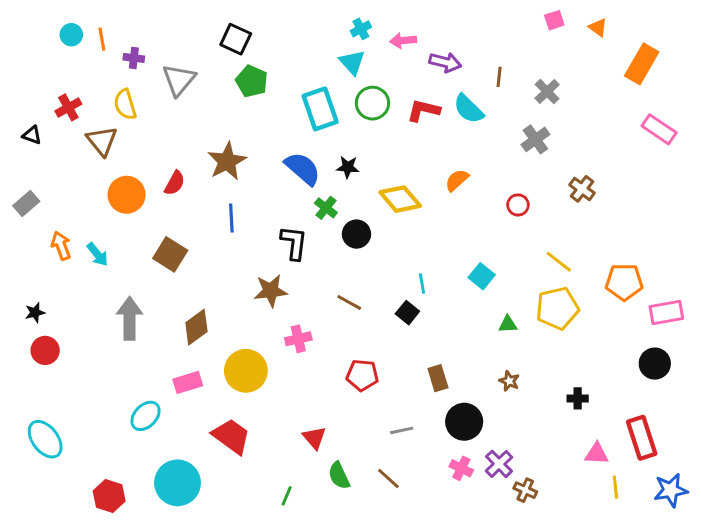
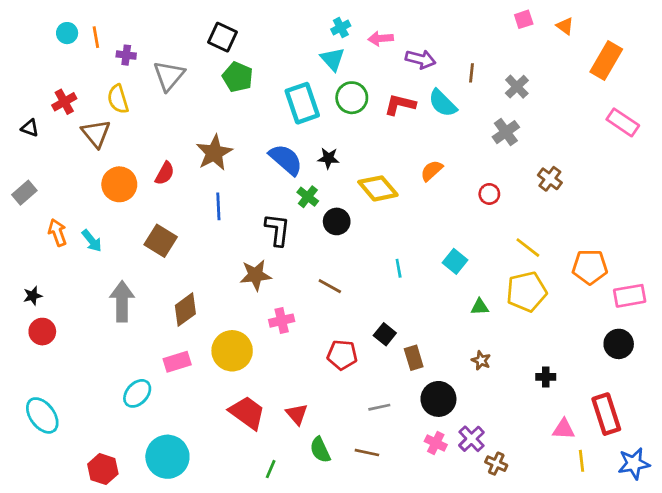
black square: (407, 313) -> (385, 334), moved
red trapezoid: (231, 436) -> (247, 413), moved
brown line: (388, 478) -> (367, 453), turned -30

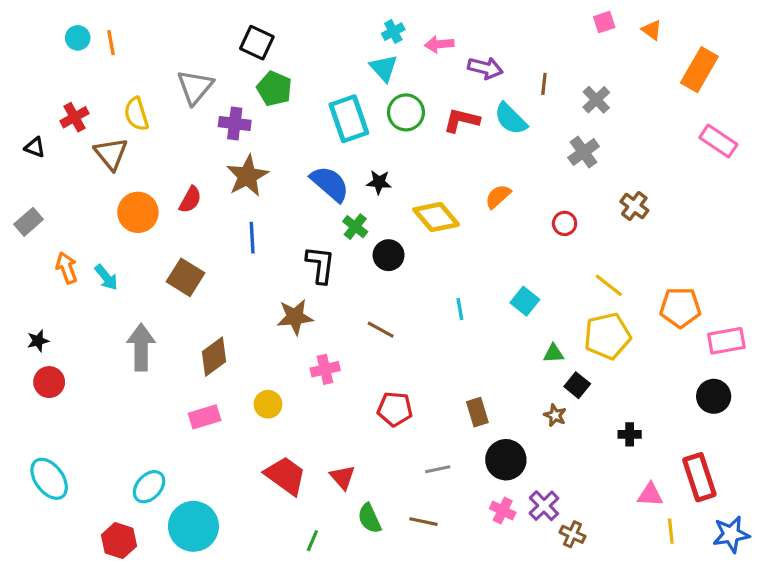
purple cross: (126, 55) -> (235, 124), moved, size x1.4
black square: (385, 334) -> (577, 385), moved
yellow circle: (232, 351) -> (268, 404), size x0.6
cyan ellipse: (137, 393) -> (149, 487), moved

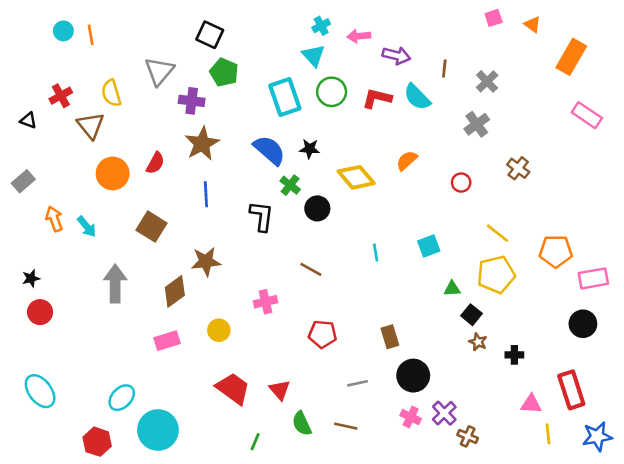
cyan square: (525, 301) -> (429, 246), turned 30
brown star: (295, 317) -> (206, 262), moved
brown star: (555, 415) -> (478, 342), moved

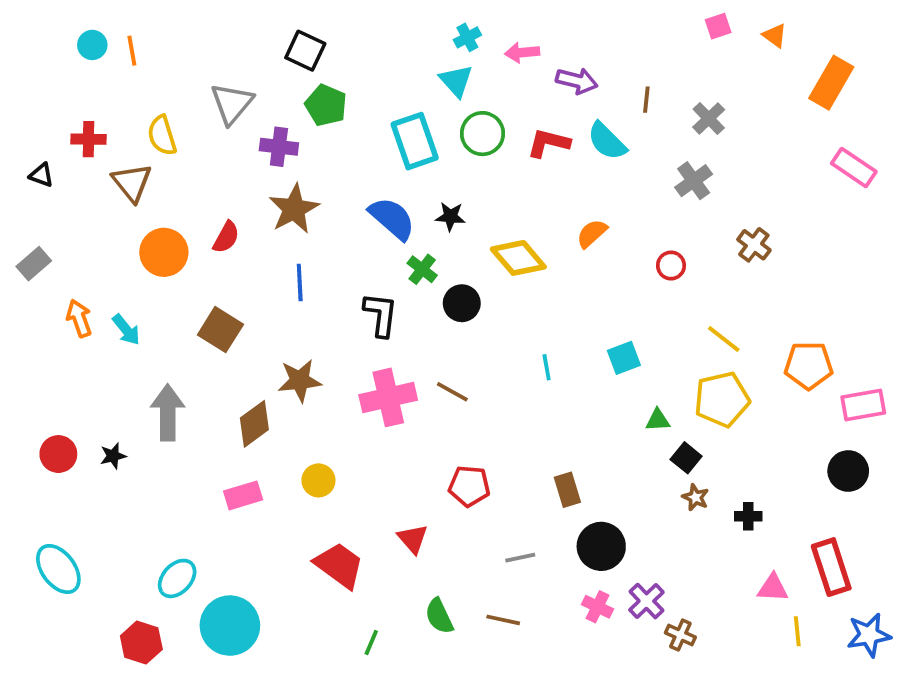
red cross: (61, 96) -> (89, 139), turned 30
black star: (31, 278) -> (113, 456), moved
pink cross: (265, 302) -> (388, 397), moved, size x1.6
red triangle: (280, 390) -> (413, 539), moved

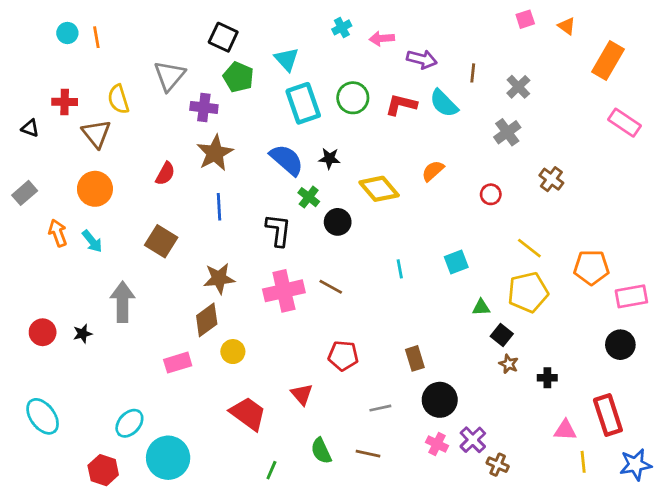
cyan triangle: (456, 81) -> (287, 59), moved
orange circle: (164, 252) -> (95, 189), moved
brown diamond: (254, 424) -> (207, 320), moved

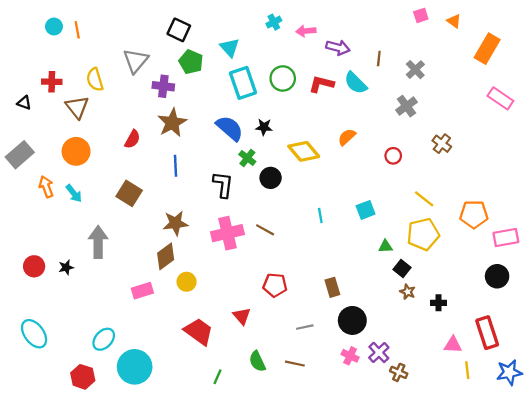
gray rectangle: (25, 193) -> (20, 155), size x1.4

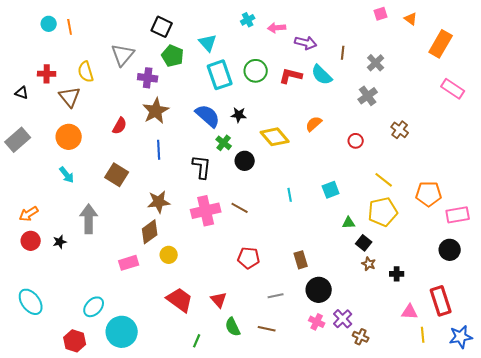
orange arrow: (46, 187) -> (29, 214), moved, turned -102
red triangle: (242, 316) -> (219, 300), moved

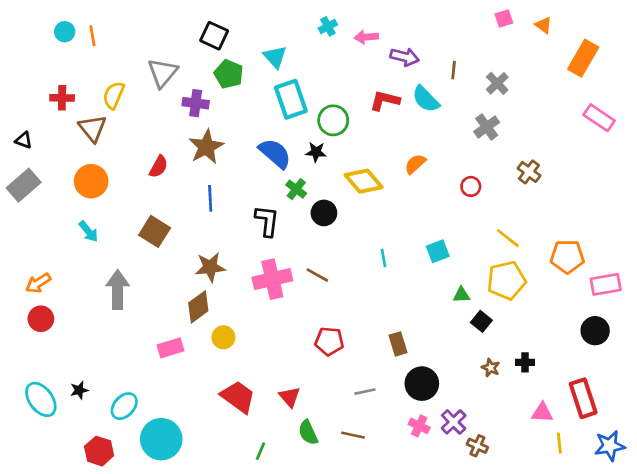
green circle: (256, 71) -> (333, 120), moved
yellow semicircle: (86, 72) -> (114, 95), turned 40
black triangle: (22, 93) -> (24, 140), moved
black star: (60, 242) -> (79, 390), moved
brown star: (369, 264) -> (491, 368), moved

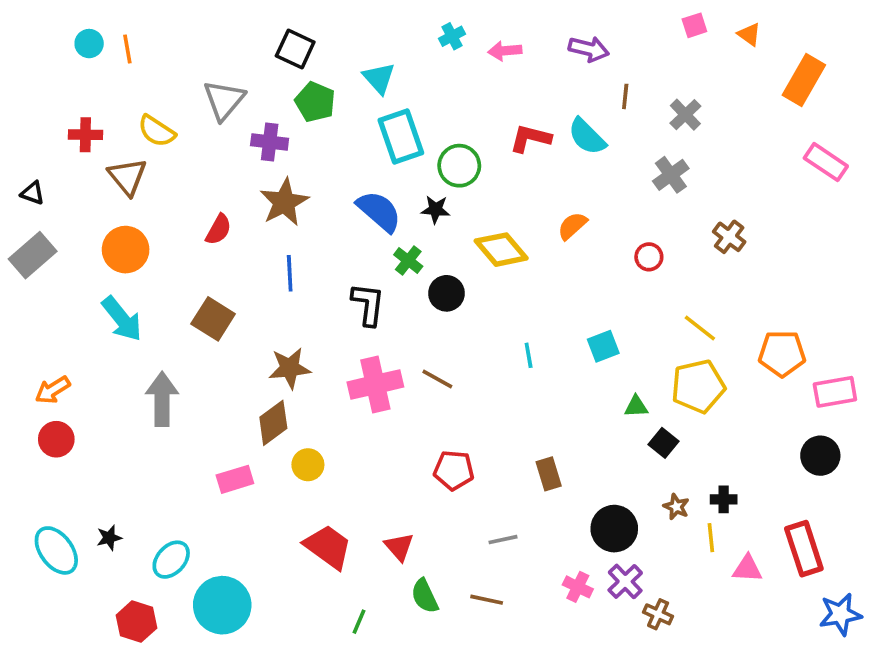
purple arrow: (405, 57) -> (589, 49), moved
yellow semicircle: (114, 95) -> (157, 131), turned -80
cyan arrow: (88, 231) -> (122, 319), size x1.5
black circle: (422, 384) -> (614, 529), moved
yellow line: (559, 443) -> (711, 538), moved

